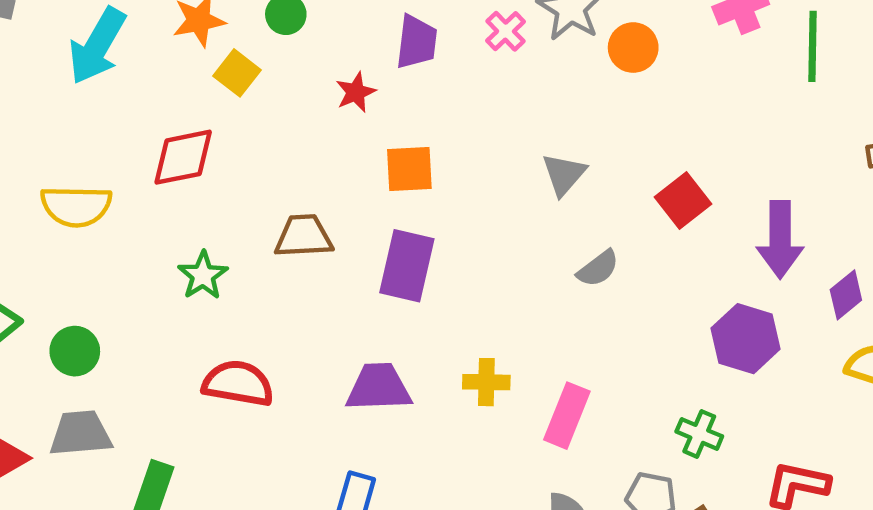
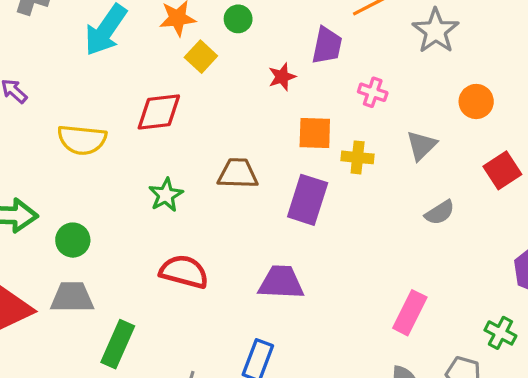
pink cross: (506, 31) -> (373, 92), moved, turned -32
orange circle: (633, 48) -> (476, 101), moved
yellow cross: (486, 382) -> (358, 157), moved

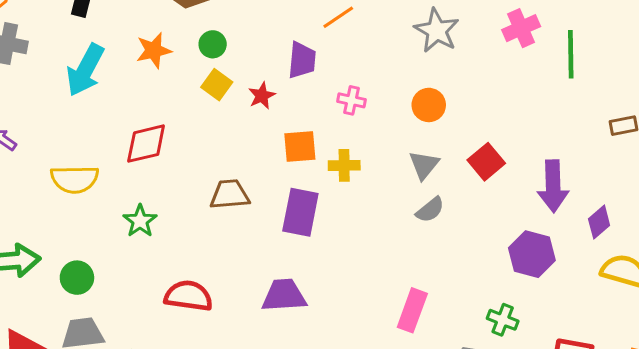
gray star: (436, 31) -> (437, 31), moved
yellow square: (201, 57) -> (217, 85), moved
orange circle: (476, 101) -> (429, 105), moved
gray triangle: (421, 145) -> (424, 165), moved
green star: (166, 195) -> (140, 221), moved

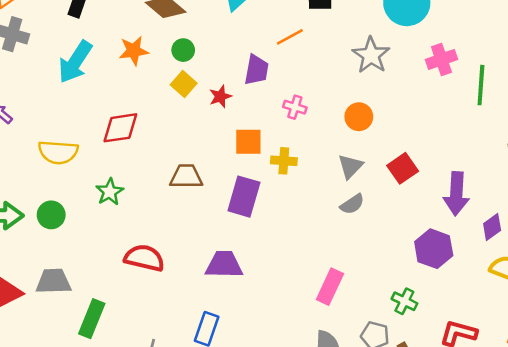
green circle: (77, 278) -> (51, 215), moved

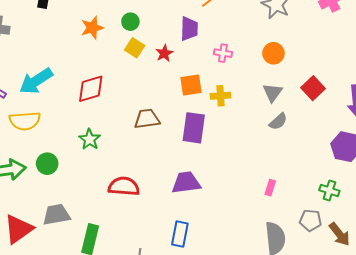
cyan arrow: (75, 62) -> (36, 81), moved, turned 32
yellow semicircle: (58, 152) -> (25, 121), moved
pink rectangle: (330, 287) -> (270, 188), size x0.6

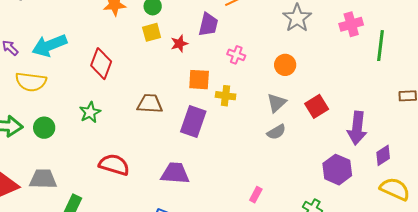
yellow square: (135, 48) -> (152, 32), turned 30
red diamond: (91, 89) -> (101, 64), turned -64

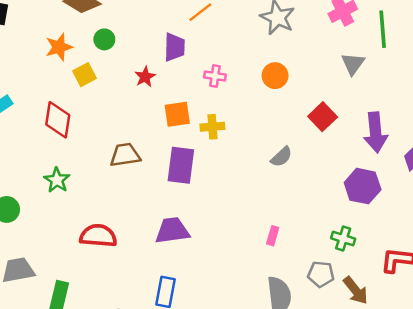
yellow square: (152, 32) -> (85, 75), moved
gray triangle: (277, 103) -> (353, 64), moved

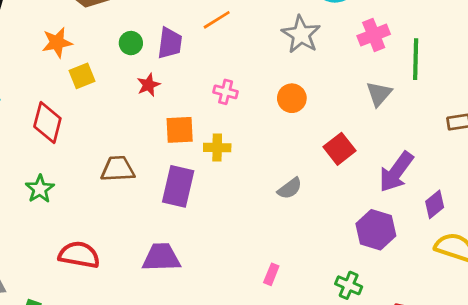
green circle: (104, 39) -> (131, 43), moved
purple trapezoid: (174, 47) -> (170, 43), moved
purple arrow: (376, 132) -> (396, 172), turned 36

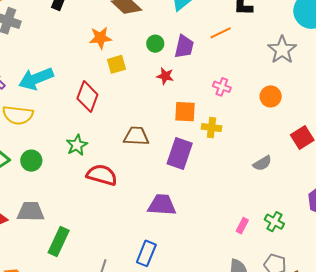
red star: (148, 85) -> (165, 76), turned 30
red semicircle: (79, 255) -> (102, 175), moved
green cross: (349, 285) -> (274, 222), moved

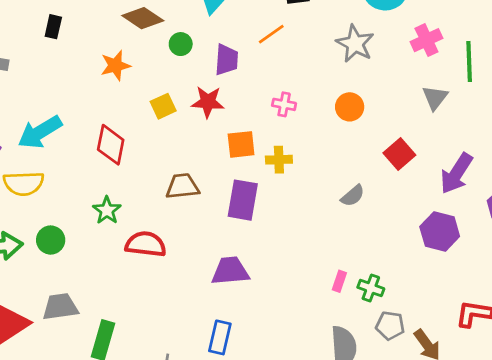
green circle: (155, 44) -> (181, 44), moved
yellow square: (117, 64) -> (163, 106), moved
red star: (165, 76) -> (208, 102), size x1.4
green cross: (274, 222) -> (371, 288), moved

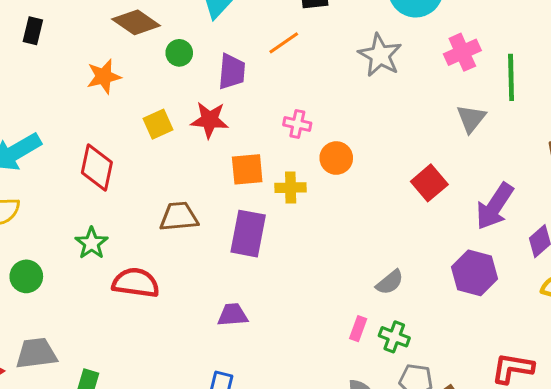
orange circle: (350, 107) -> (336, 158), moved
gray semicircle: (353, 196) -> (390, 282), moved
purple trapezoid: (230, 271) -> (233, 315), size x0.7

